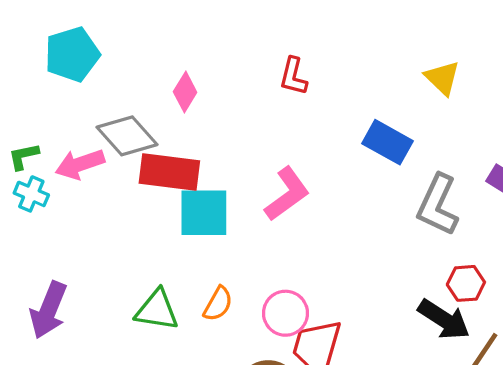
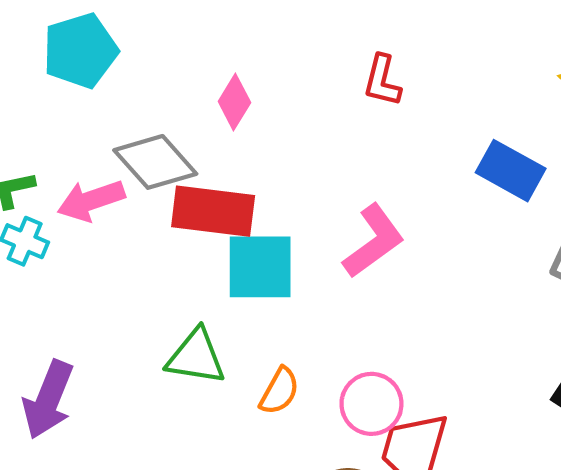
green triangle: (157, 310) -> (196, 357), moved

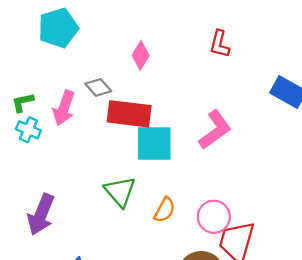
gray diamond: (155, 162) -> (98, 87), size x0.6
pink arrow: (91, 200) -> (64, 108), turned -52
green triangle: (196, 357) -> (120, 192), turned 40

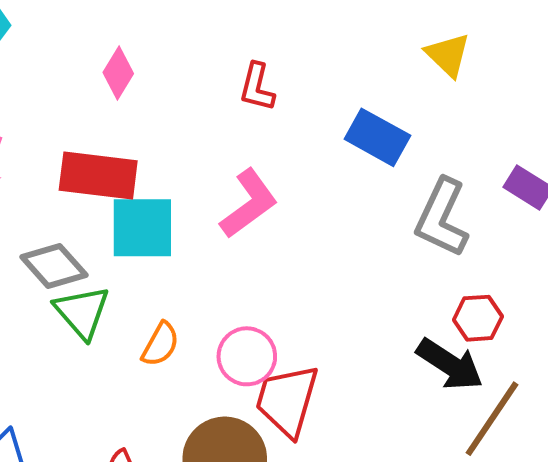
red L-shape: (220, 44) -> (257, 87), moved
gray diamond: (98, 87) -> (54, 266), moved, size x1.4

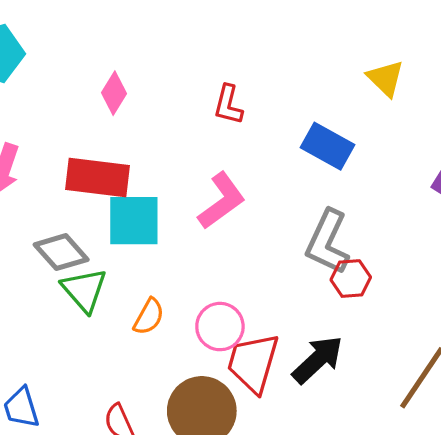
gray L-shape: (442, 218) -> (328, 242), moved
red hexagon: (478, 318) -> (351, 279), moved
black arrow: (450, 364) -> (318, 360), moved, turned -76

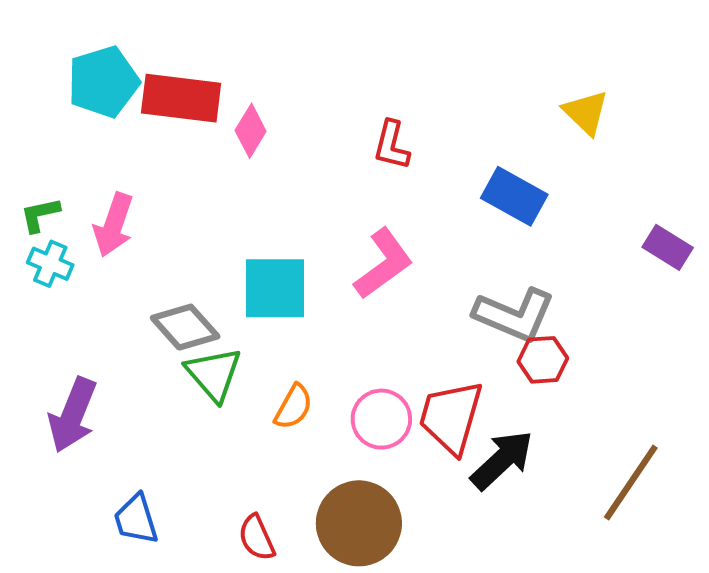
red rectangle: (97, 178) -> (181, 98), moved
gray L-shape: (328, 242) -> (514, 315), turned -92
red trapezoid: (253, 363) -> (451, 417), moved

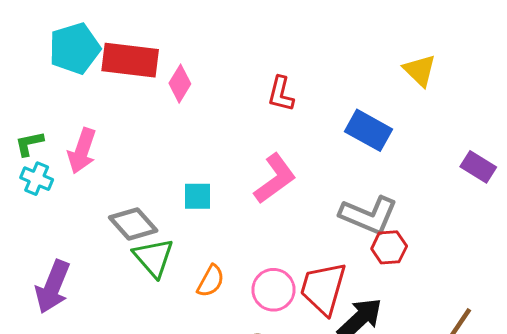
cyan square: (275, 288) -> (197, 196), size x0.6

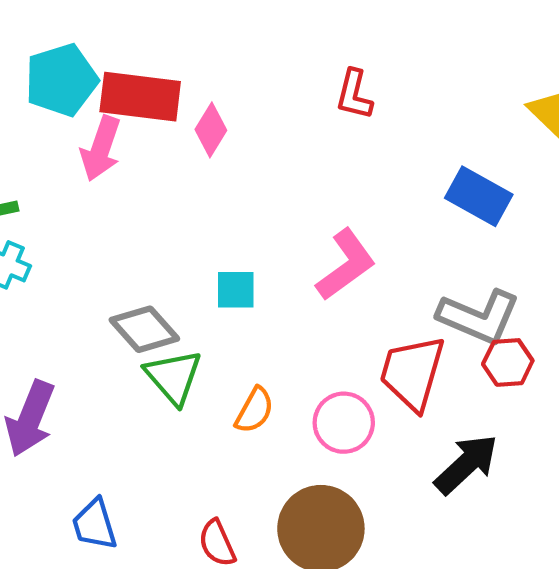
red L-shape: (281, 94) -> (354, 95), moved
pink arrow: (82, 151) -> (101, 149), moved
red trapezoid: (323, 288) -> (412, 373), moved

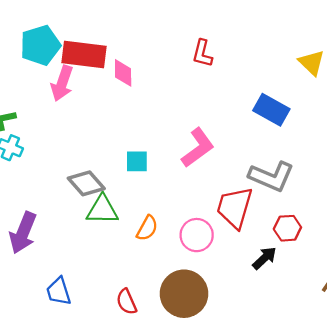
pink diamond: (211, 130) -> (123, 73), turned -32
red hexagon: (508, 362) -> (287, 228), moved
green triangle: (173, 377) -> (102, 210), turned -48
black arrow: (466, 464) -> (264, 258), size x0.7

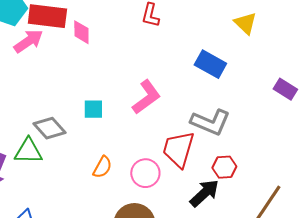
pink arrow: (62, 83) -> (28, 41), turned -144
green triangle: (102, 210) -> (28, 151), moved
black arrow: (264, 258) -> (204, 193), size x1.4

